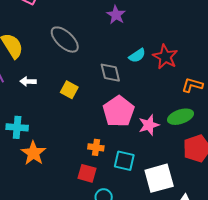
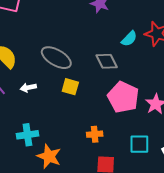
gray ellipse: (65, 40) -> (56, 58), moved
orange cross: (96, 147) -> (95, 134), moved

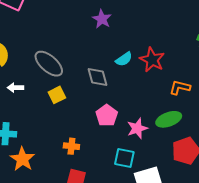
yellow square: (70, 87) -> (57, 95), turned 36
pink pentagon: (123, 97) -> (107, 115), size x0.7
cyan square: (139, 144) -> (124, 158), moved

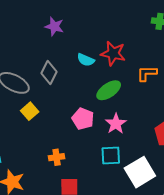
cyan semicircle: (124, 59) -> (86, 60), turned 72
gray diamond: (97, 77) -> (49, 72), moved, turned 55
green ellipse: (169, 119) -> (109, 90), moved

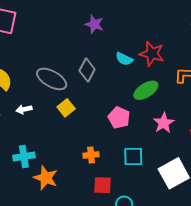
pink star: (116, 124) -> (164, 123), moved
cyan square: (111, 156) -> (133, 157), moved

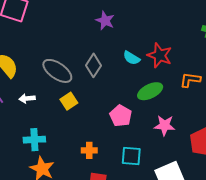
pink star: (164, 123) -> (165, 125), turned 30
cyan cross: (24, 156) -> (34, 140), moved

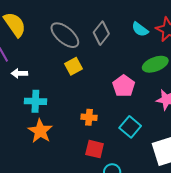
white arrow: (27, 98) -> (19, 73), moved
cyan square: (131, 156) -> (130, 127), turned 30

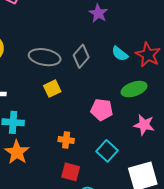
gray ellipse: (65, 35) -> (45, 57), turned -32
pink pentagon: (124, 86) -> (102, 110), turned -30

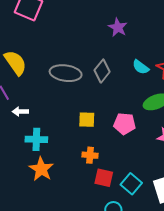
yellow square: (52, 89) -> (87, 120), moved, turned 30
cyan square: (107, 151) -> (131, 184), moved
red square: (71, 172) -> (104, 178), moved

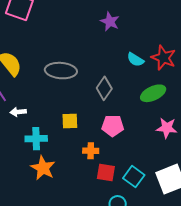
gray diamond: (102, 71) -> (104, 88), moved
yellow square: (87, 120) -> (70, 121), moved
pink pentagon: (125, 124) -> (113, 126), moved

